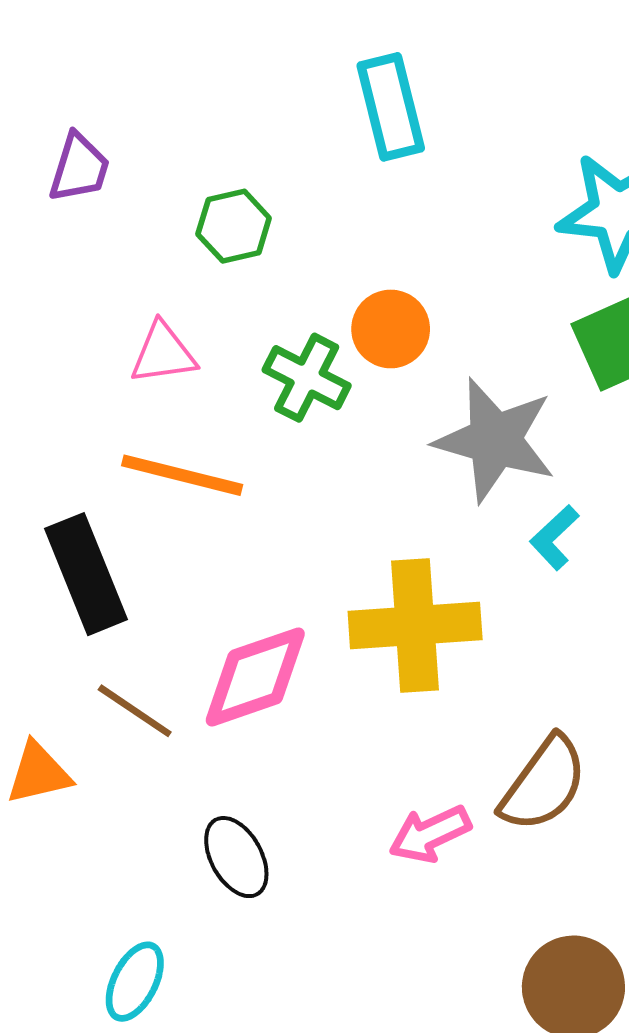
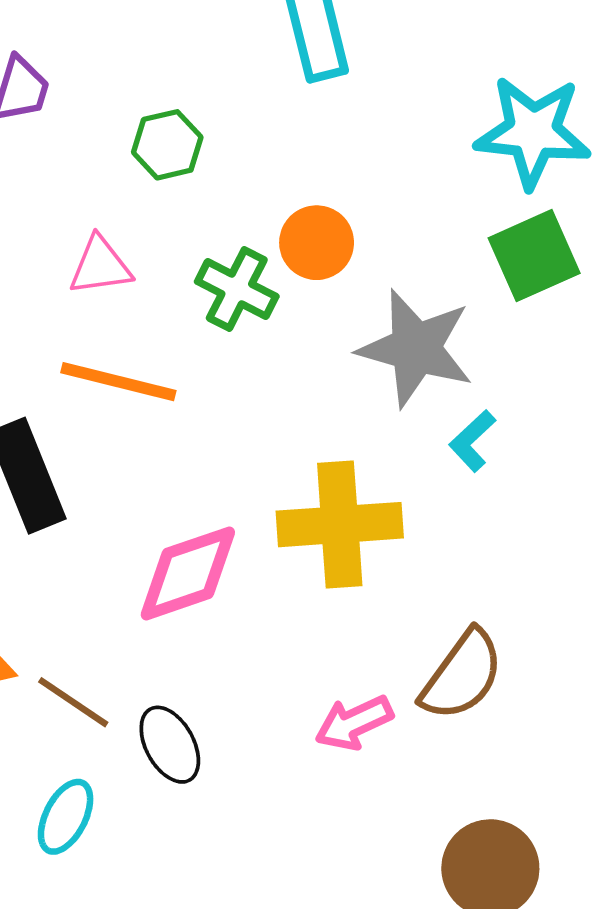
brown line: (135, 711) -> (73, 702), moved
cyan ellipse: (135, 982) -> (66, 817), moved

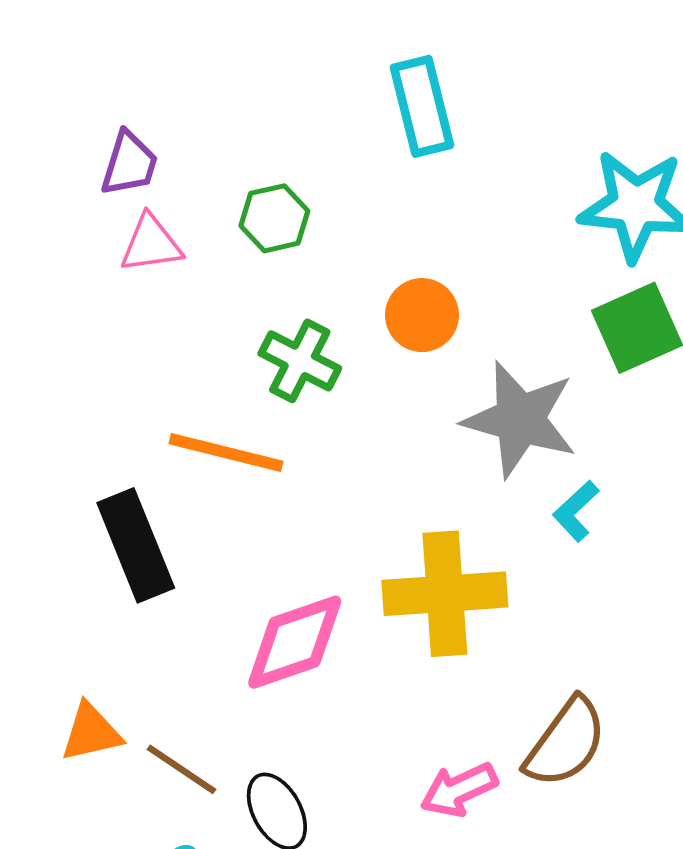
pink triangle: (100, 266) -> (151, 244), moved
green cross: (237, 289) -> (300, 361), moved

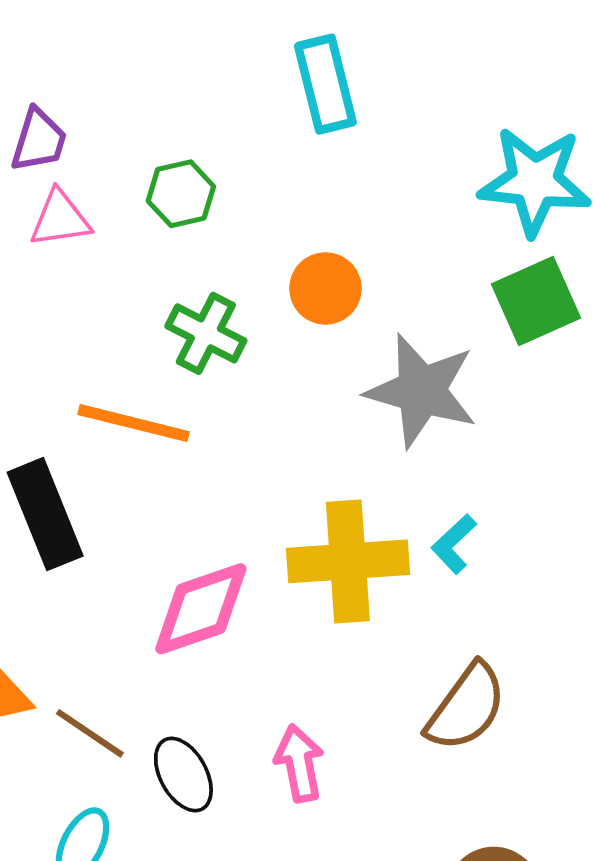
cyan L-shape: (576, 511) -> (454, 544), moved
pink arrow: (459, 790) -> (299, 763), moved, turned 104

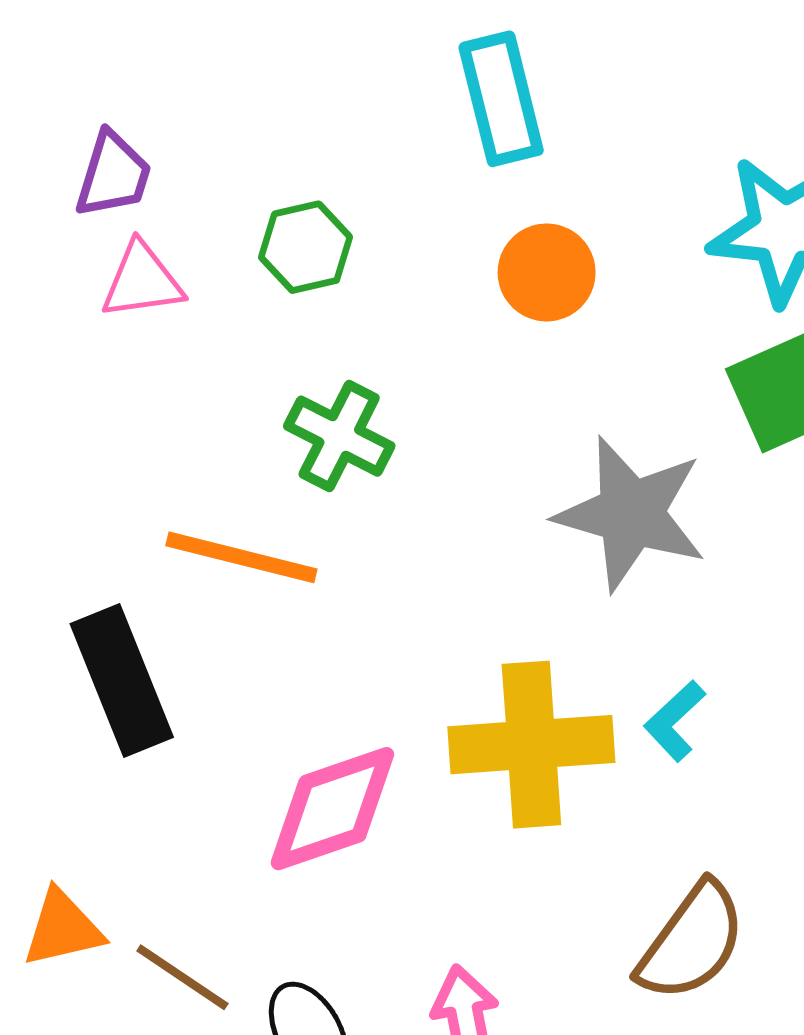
orange circle: (325, 288) -> (547, 272), moved

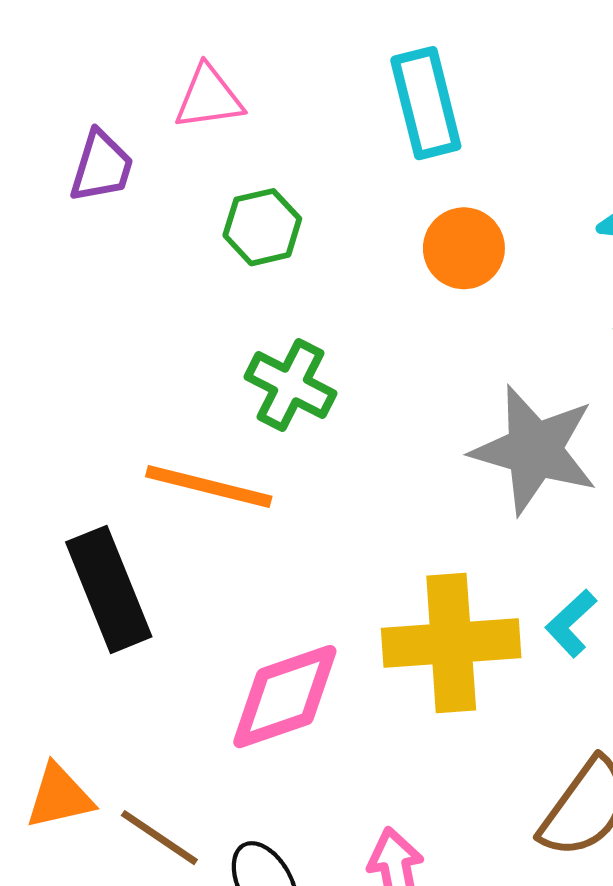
pink triangle: (142, 281) -> (209, 97), moved

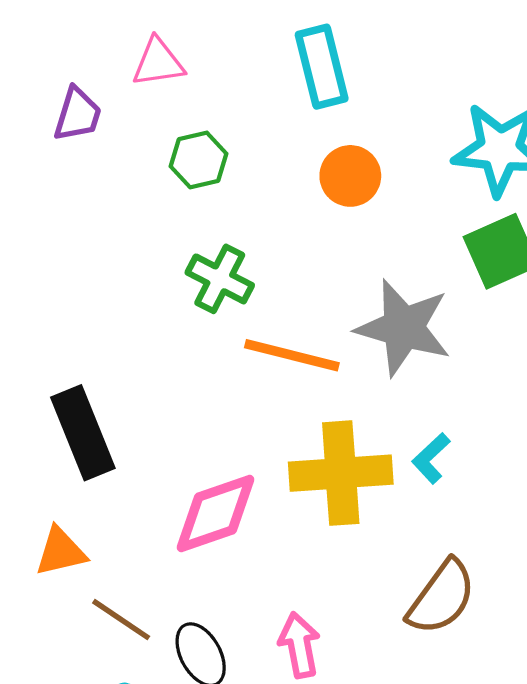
orange line: (209, 487) -> (292, 355), moved
orange triangle: (59, 797) -> (61, 552), moved

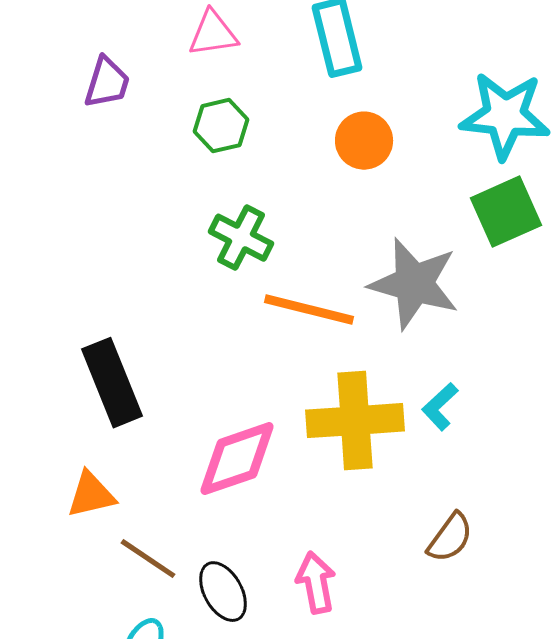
pink triangle: (158, 62) -> (213, 34), moved
brown semicircle: (442, 597) -> (450, 538), size x0.7

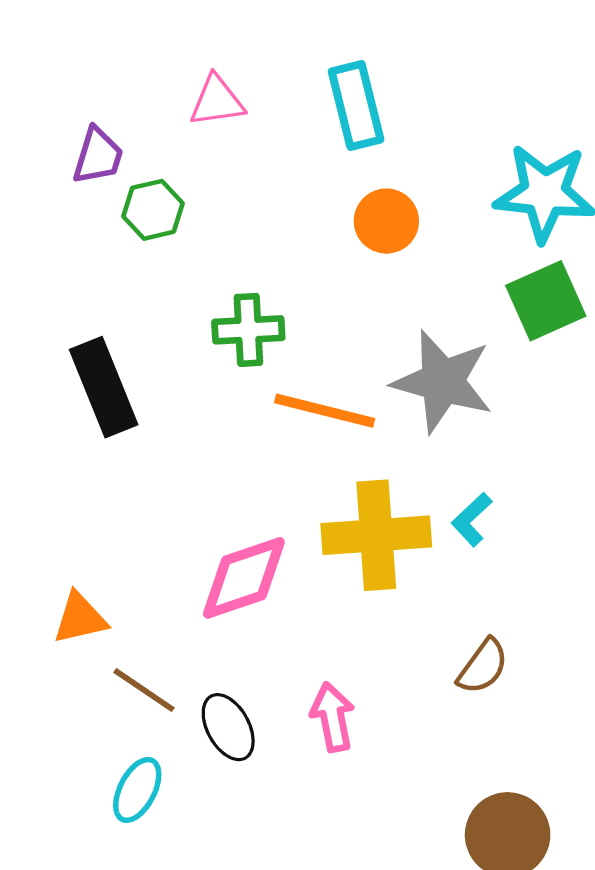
green hexagon: (221, 126) -> (153, 210), moved
green cross: (241, 238) -> (248, 330), turned -30
black rectangle: (112, 383) -> (104, 387), moved

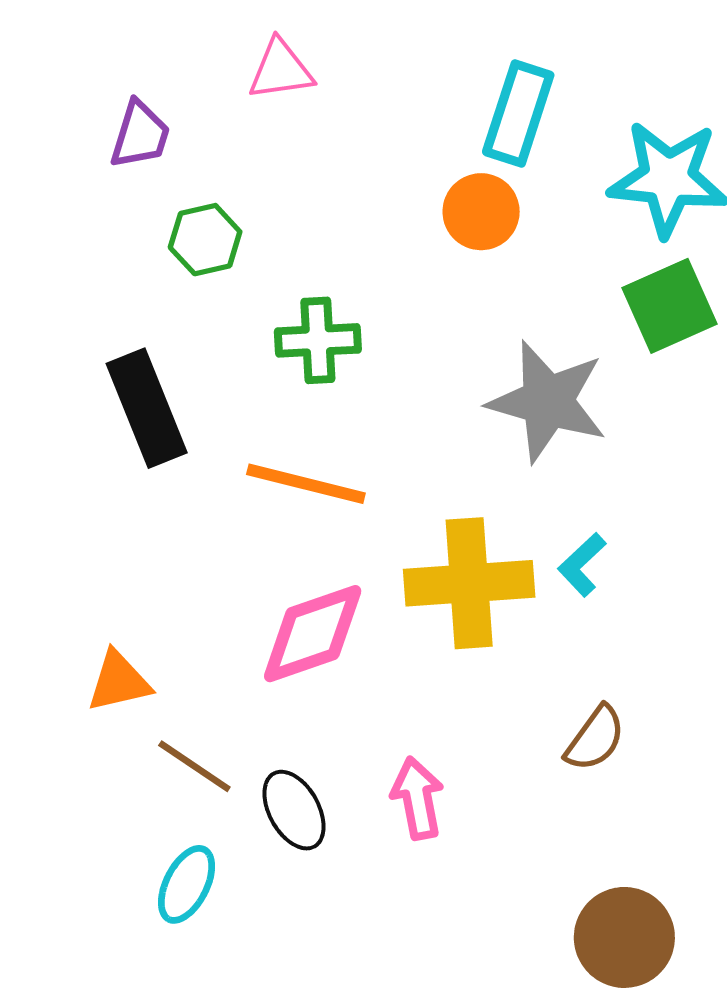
cyan rectangle: (356, 105) -> (518, 114), moved, turned 32
green hexagon: (153, 210) -> (205, 240), moved
orange line: (325, 411) -> (306, 484), moved

